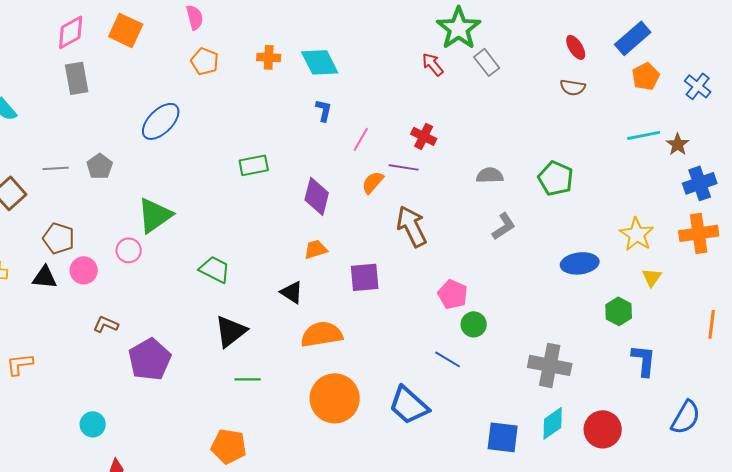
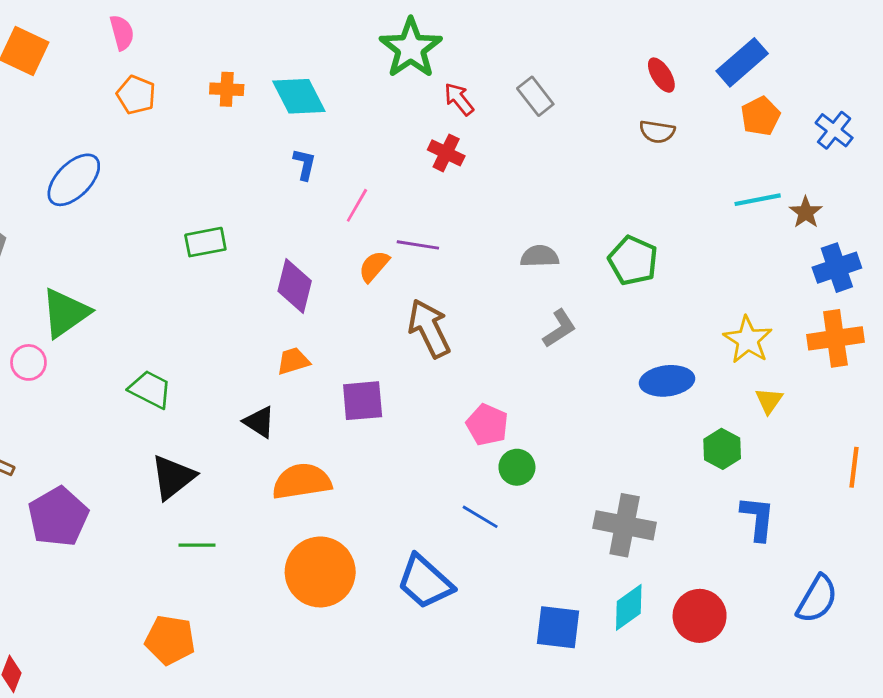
green star: (459, 28) -> (411, 48), moved
red cross: (424, 136) -> (446, 153), moved

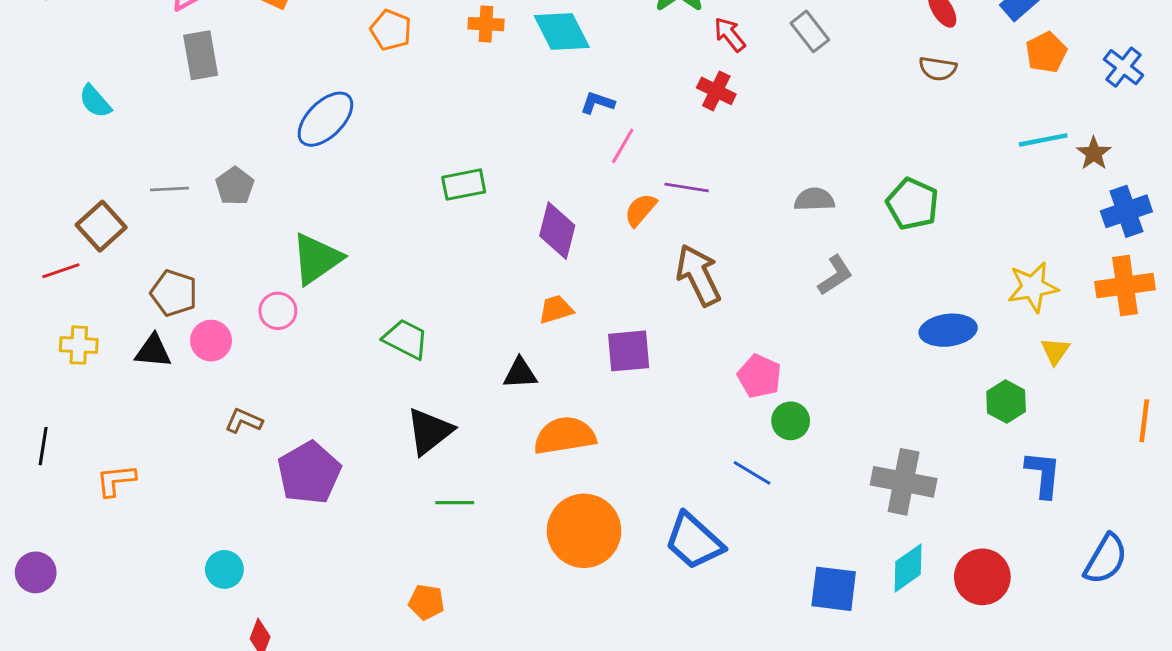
blue L-shape: (305, 164) -> (597, 103), moved, turned -84
yellow star: (748, 340) -> (1033, 287), turned 30
black triangle: (259, 422) -> (520, 373), turned -36
orange pentagon: (170, 640) -> (427, 602), size x0.7

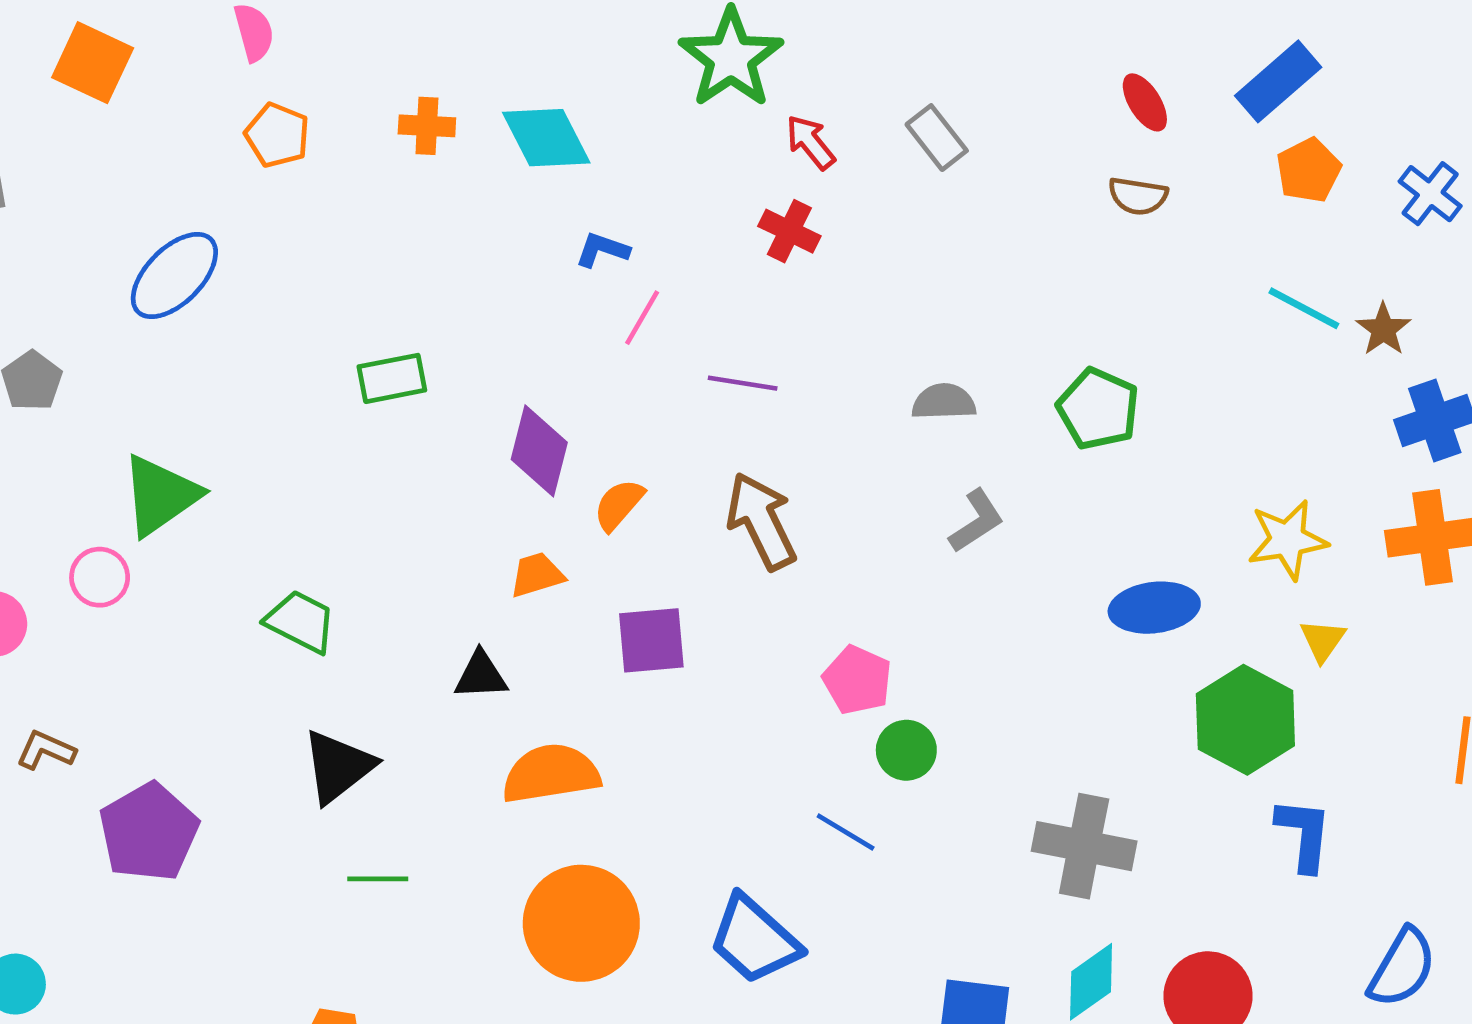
cyan line: (1043, 140) -> (1304, 308), turned 39
orange semicircle: (641, 210) -> (619, 505), moved
green hexagon: (1006, 402) -> (1245, 720), size x1.6

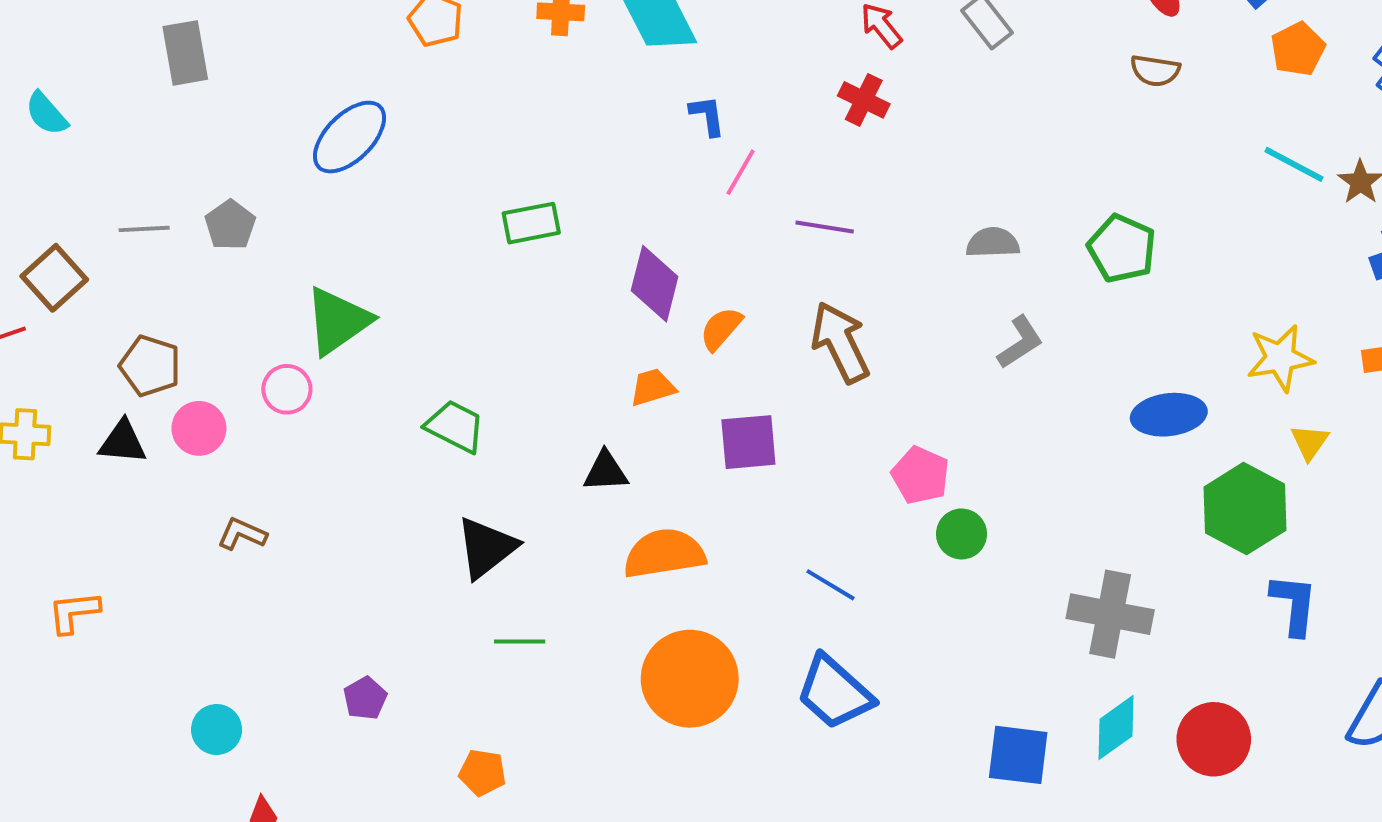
blue L-shape: (602, 250) -> (707, 116), turned 63
purple pentagon: (149, 832) -> (365, 698), moved, size x0.5
blue line: (846, 832) -> (831, 585), moved

